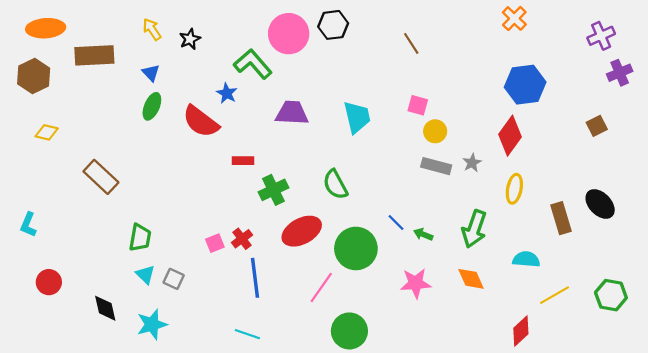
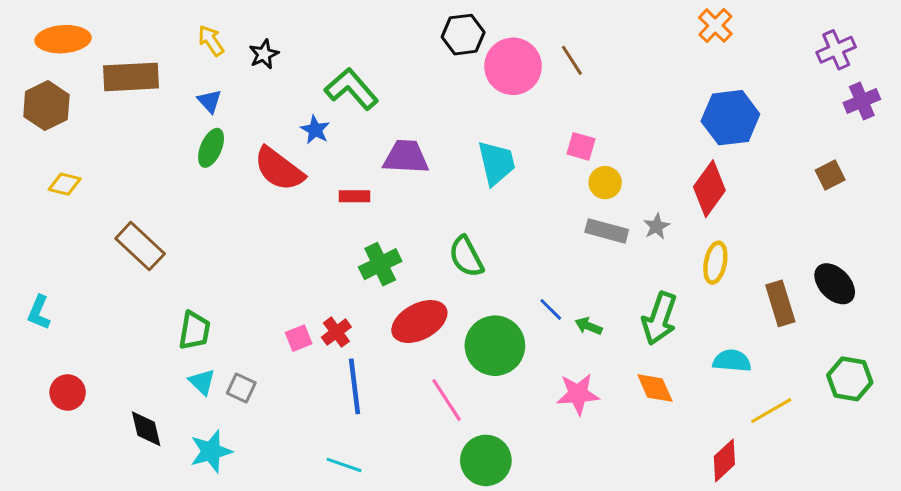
pink circle: (289, 34) -> (513, 66), moved
red rectangle: (243, 161) -> (354, 196), moved
pink line: (321, 288) -> (447, 400), turned -68
green hexagon: (611, 295) -> (850, 379), moved

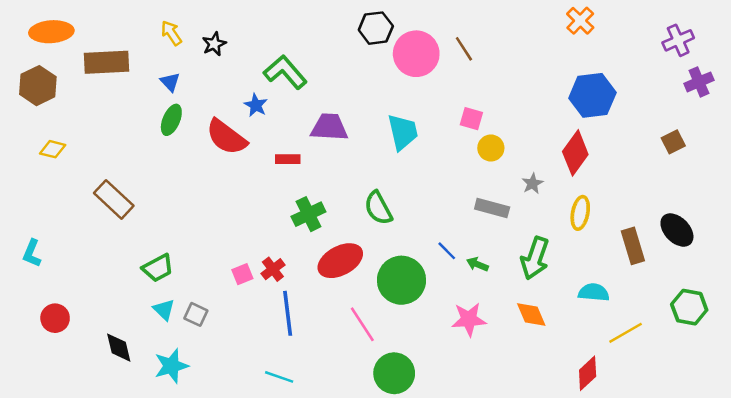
gray rectangle: (607, 231) -> (492, 208), moved
green trapezoid: (194, 331) -> (158, 268), turned 52

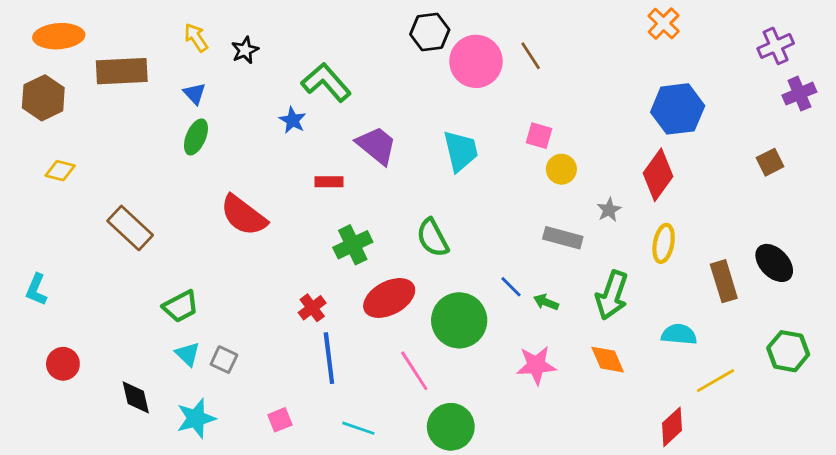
purple trapezoid: (329, 127) -> (377, 145), turned 36
red semicircle: (226, 137) -> (244, 215), moved
pink square: (242, 274) -> (280, 420), moved
cyan line: (279, 377) -> (358, 428), moved

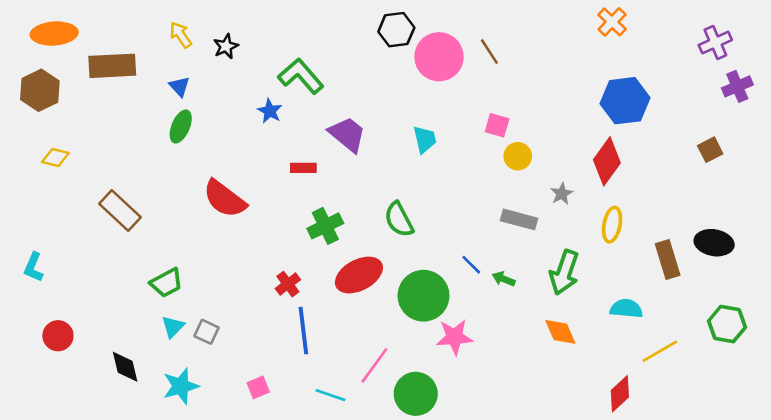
cyan trapezoid: (461, 151) -> (425, 139), size x0.7
black ellipse: (774, 263) -> (714, 243), turned -36
cyan triangle: (188, 354) -> (173, 327), turned 30
pink star: (536, 365) -> (454, 337), moved
pink line: (414, 371) -> (374, 365), moved, turned 69

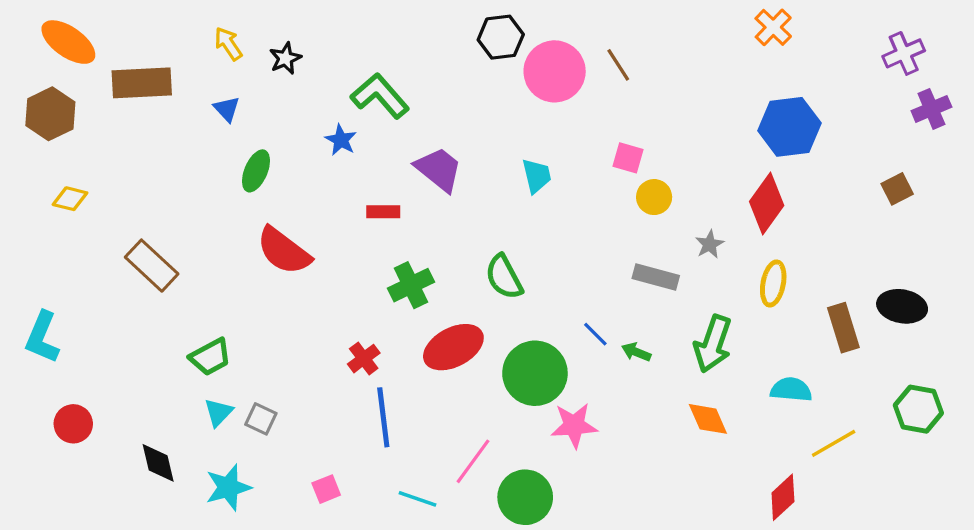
orange ellipse: (54, 34) -> (68, 42), turned 39
green ellipse: (181, 126) -> (256, 171), moved
cyan L-shape: (33, 267) -> (42, 337), size x1.4

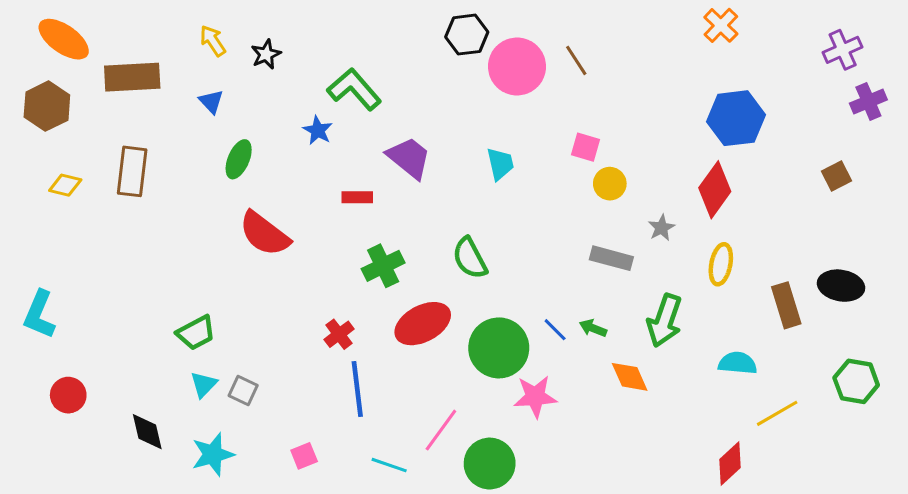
brown rectangle: (152, 266) -> (132, 171), moved, turned 54
blue line: (595, 334) -> (555, 330), moved
orange diamond: (708, 419) -> (630, 377), moved

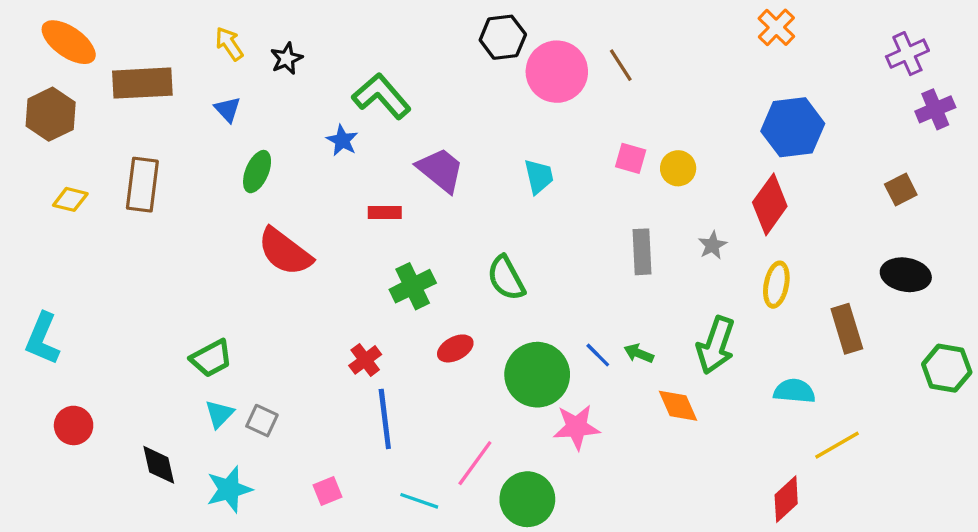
yellow circle: (610, 184) -> (678, 168), moved
gray rectangle: (611, 258) -> (642, 252), moved, turned 72
black ellipse: (841, 286) -> (906, 275), moved
red ellipse: (423, 324) -> (455, 348), size x0.6
green hexagon: (856, 381) -> (947, 368), moved

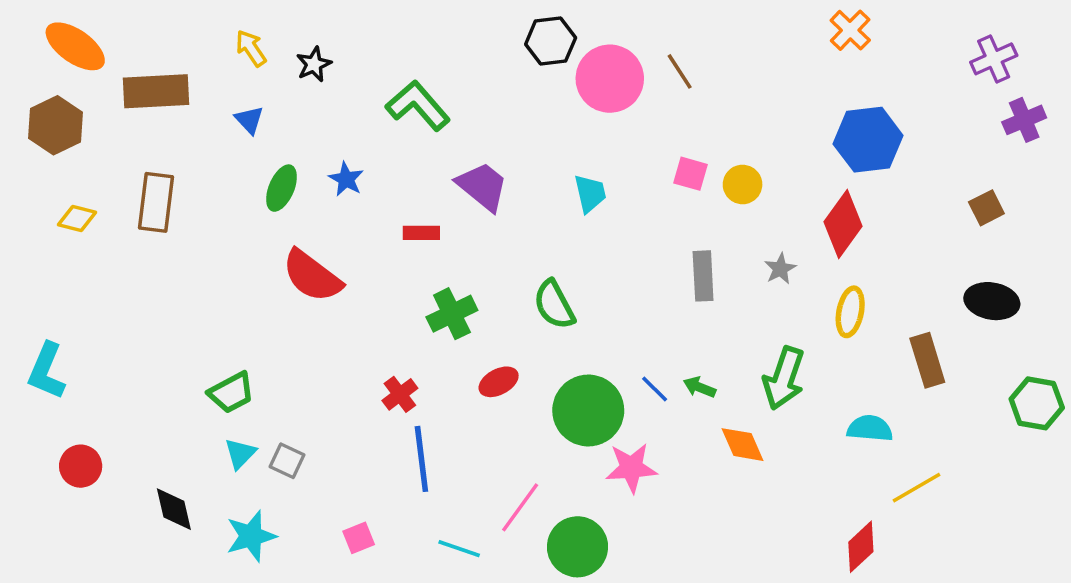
blue star: (342, 140) -> (346, 179), moved

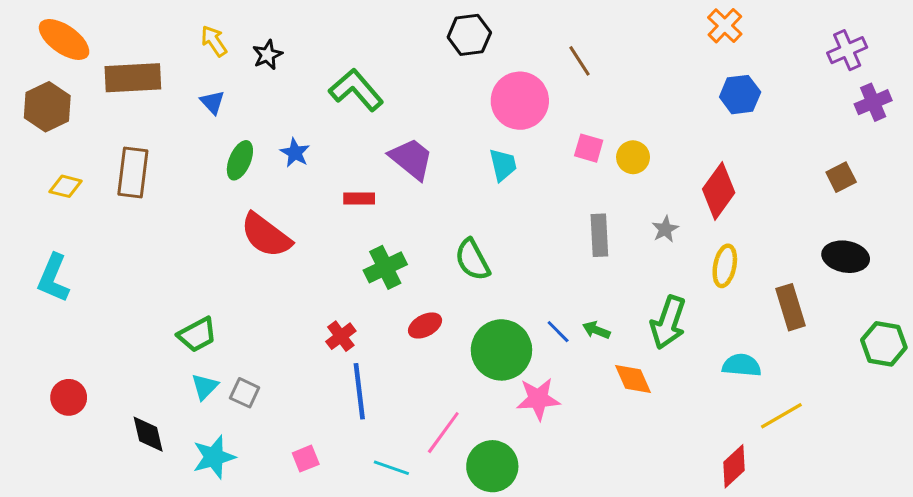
pink circle: (610, 79) -> (520, 101), moved
blue hexagon: (868, 140) -> (740, 95), moved, size x0.7
cyan L-shape: (47, 371) -> (53, 278), moved

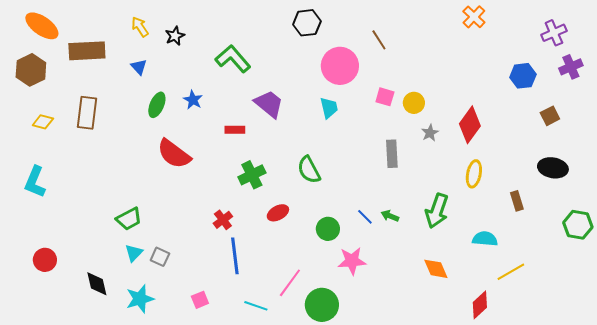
blue hexagon: (740, 95) -> (523, 76), moved
gray star: (665, 229) -> (430, 133), moved
brown rectangle: (791, 307) -> (517, 201), size x0.7
green circle: (501, 350) -> (328, 229), size x0.6
orange diamond: (633, 379) -> (436, 269), moved

